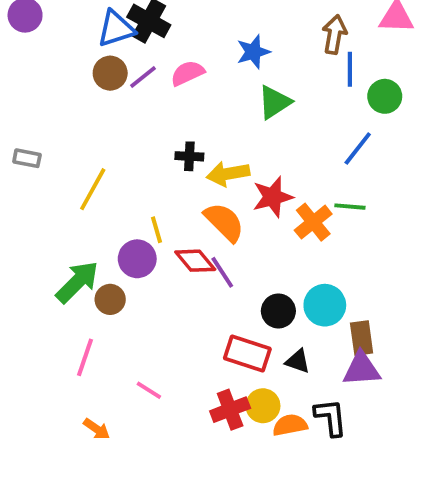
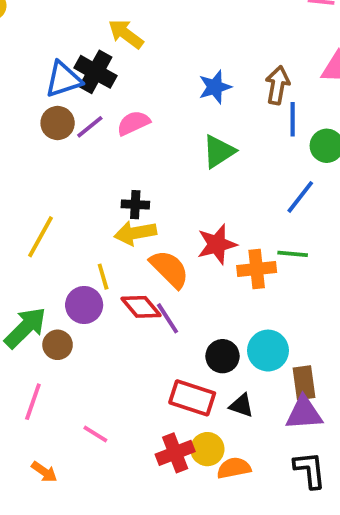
blue star: (253, 52) -> (215, 87), moved
yellow arrow: (228, 174) -> (135, 233), moved
orange cross: (313, 222) -> (257, 269), turned 33
black L-shape: (331, 417) -> (310, 470), moved

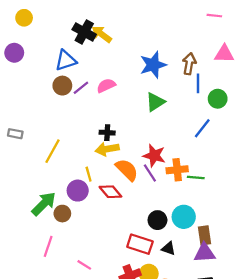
black cross: (95, 72) -> (84, 32), moved
blue star: (215, 87) -> (153, 65), size x1.4
red star: (217, 244) -> (154, 156), turned 30
green line: (293, 254) -> (196, 177), moved
purple line: (168, 318) -> (150, 173), moved

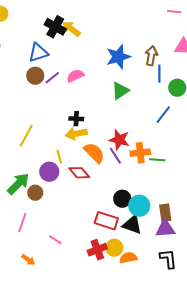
cyan circle: (184, 217) -> (139, 206), moved
black triangle: (168, 249) -> (132, 225), size x1.5

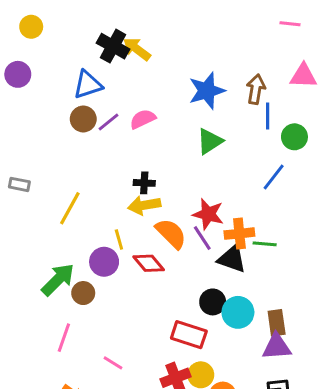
black triangle: (132, 225) -> (232, 259), moved

